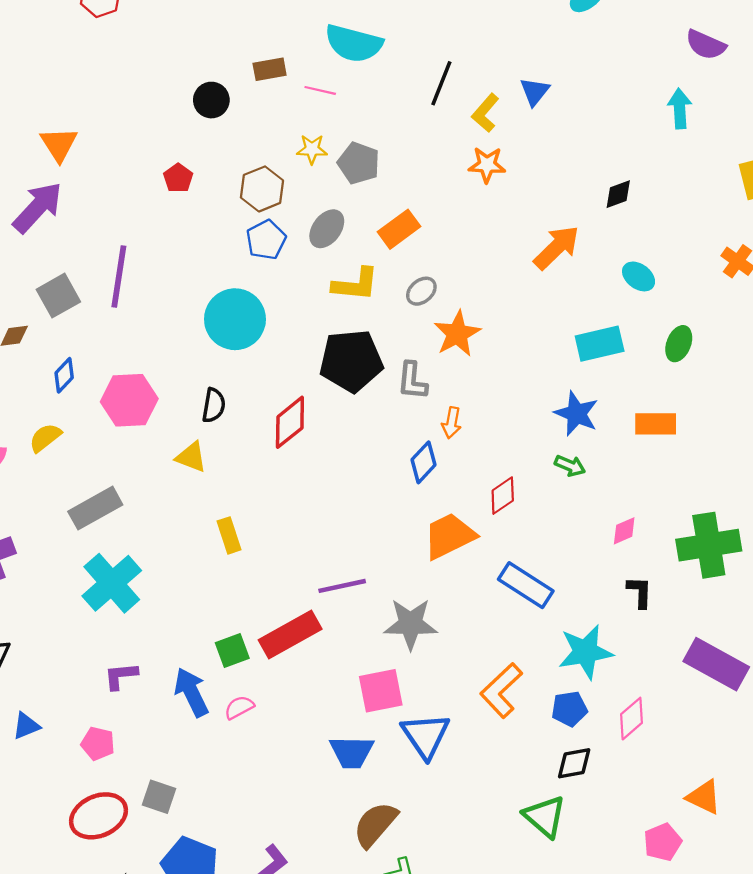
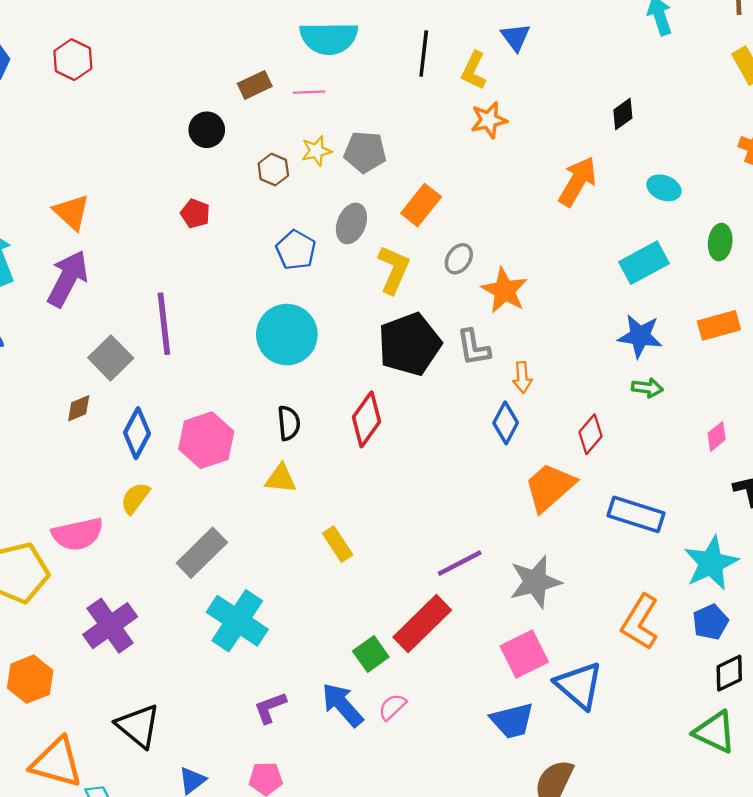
brown hexagon: (262, 189) -> (273, 170), moved, size x0.7
yellow L-shape: (356, 284) -> (394, 270), turned -57
blue diamond: (64, 375) -> (137, 433), size x1.4

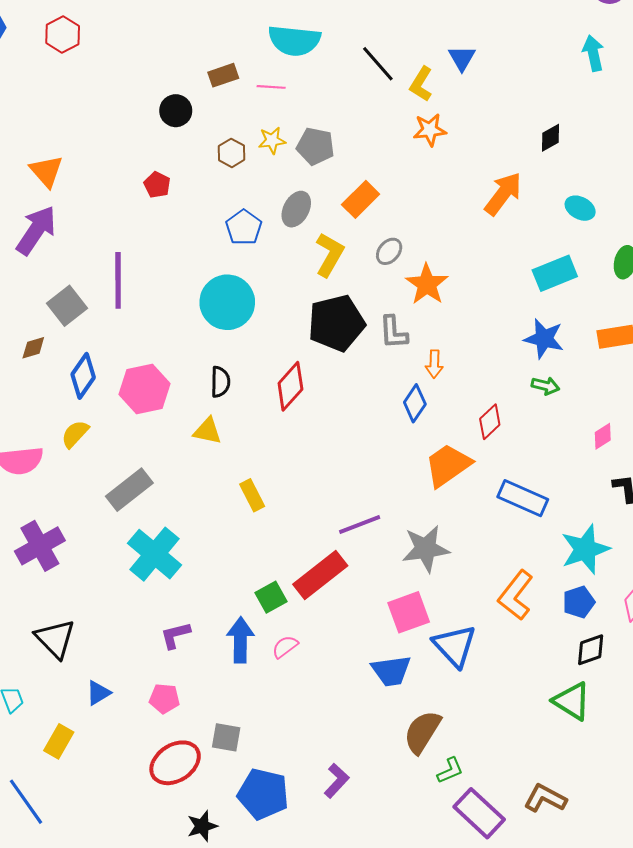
black line: (424, 53) -> (378, 64), turned -54
blue arrow: (342, 705) -> (240, 640), turned 36

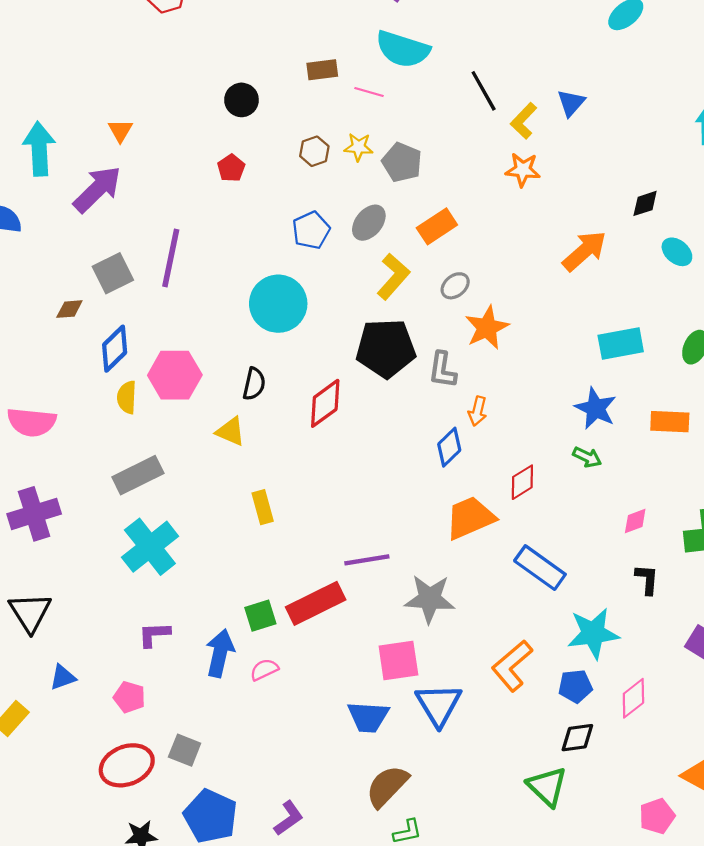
black circle: (176, 111) -> (241, 100), moved
orange triangle: (46, 171) -> (120, 131), size x0.7
cyan ellipse: (580, 208) -> (677, 252), moved
yellow semicircle: (75, 434) -> (127, 397), moved, turned -52

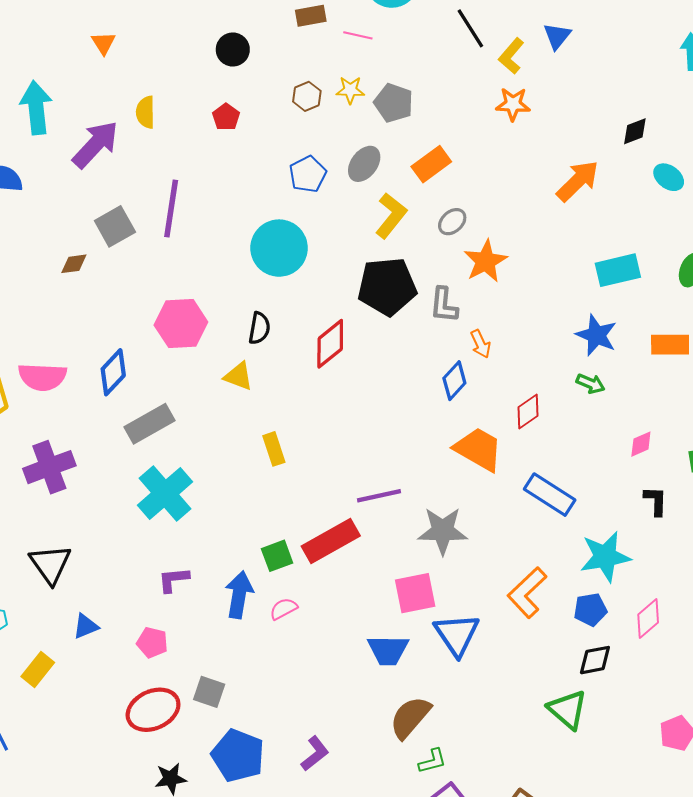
orange triangle: (120, 131) -> (103, 43), moved
blue diamond: (115, 349) -> (113, 372), moved
yellow semicircle: (127, 397) -> (146, 112), moved
orange arrow: (478, 411) -> (480, 344), turned -36
orange trapezoid: (470, 518) -> (478, 449), turned 56

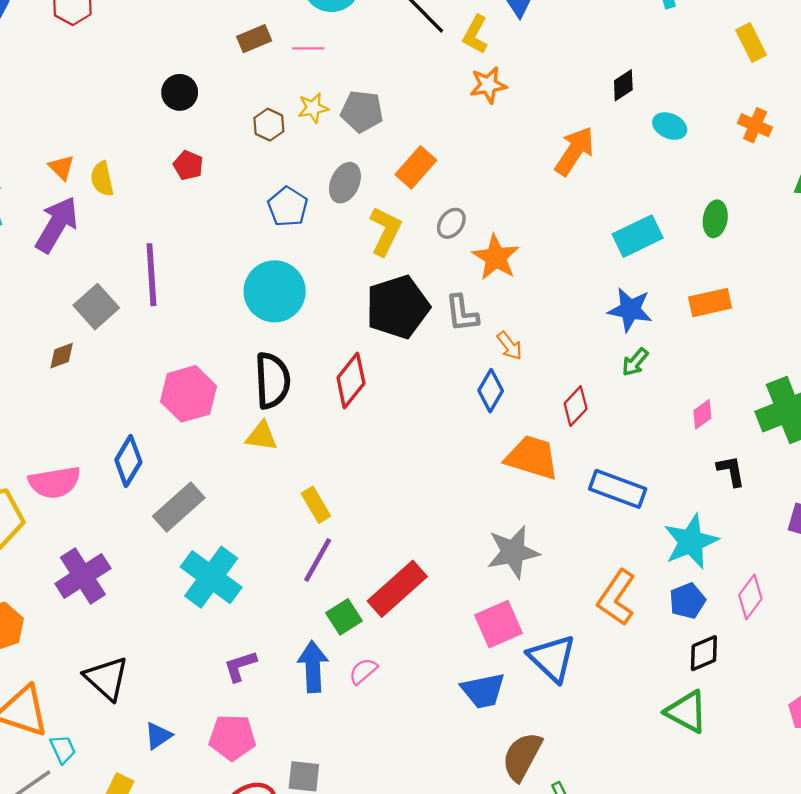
orange triangle: (103, 43) -> (61, 167), moved
black semicircle: (259, 328) -> (272, 381), size x1.6
green arrow: (591, 384) -> (635, 362), turned 120
purple line: (379, 496) -> (318, 560), moved, turned -36
pink pentagon: (152, 643) -> (232, 737), size x1.4

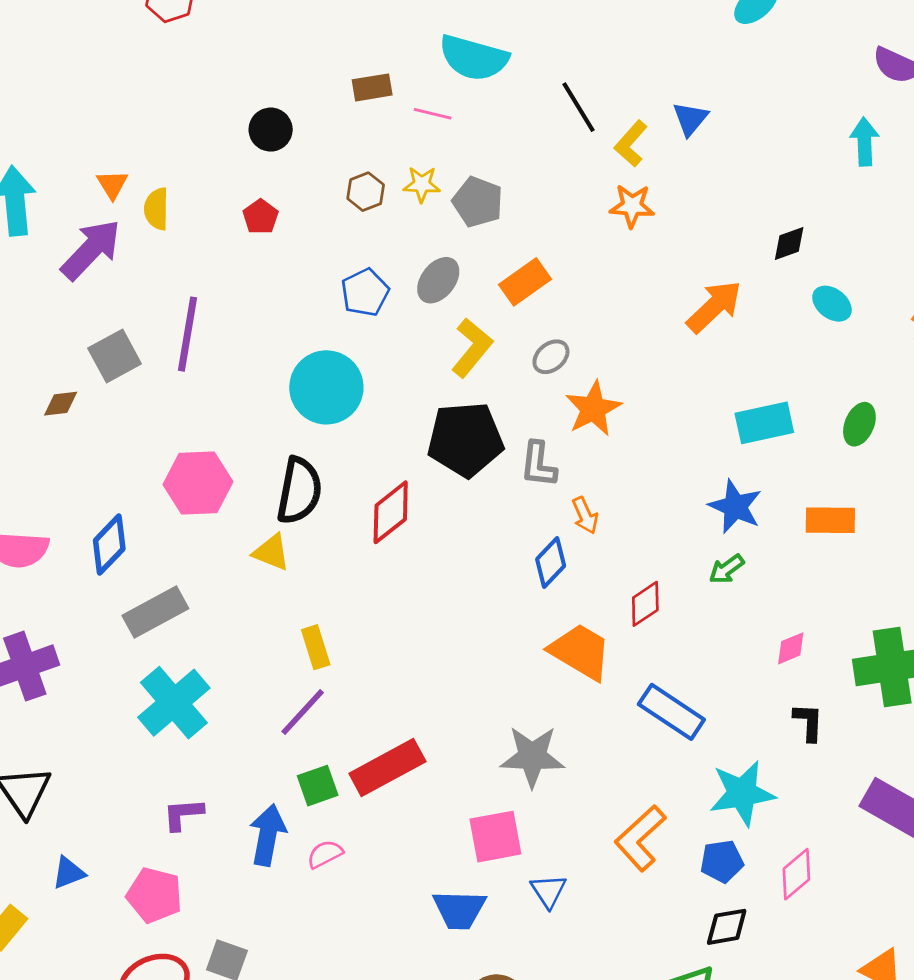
blue triangle: (552, 658) -> (549, 891), size x0.6

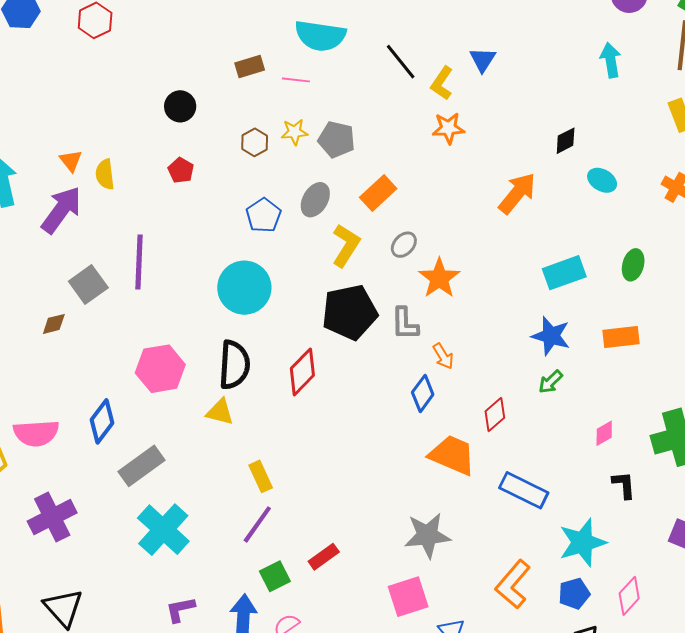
red rectangle: (387, 767) -> (324, 557), size x0.6

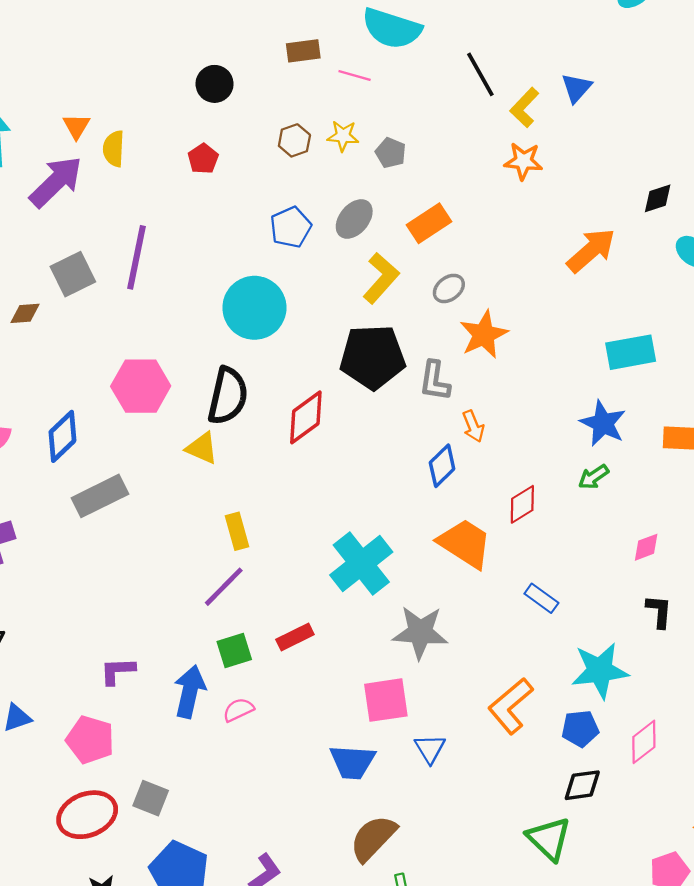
gray pentagon: (337, 139) -> (391, 153), size x0.7
blue rectangle: (524, 490) -> (541, 598), size x0.6
cyan cross: (163, 530) -> (361, 563), moved

